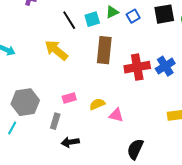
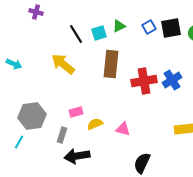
blue square: (133, 16) -> (149, 27), moved
yellow semicircle: (97, 104) -> (95, 124), moved
black arrow: (70, 142) -> (77, 156), size x1.4

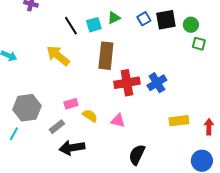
blue cross: (172, 80) -> (157, 83), moved
red cross: (144, 81) -> (127, 83), moved
yellow semicircle: (95, 124) -> (90, 116), turned 56
gray rectangle: (62, 135) -> (57, 127), turned 35

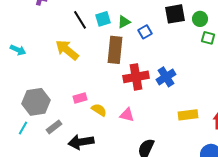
green triangle: (114, 18) -> (124, 22), moved
blue square: (144, 19) -> (145, 32), moved
gray rectangle: (57, 127) -> (54, 127), moved

